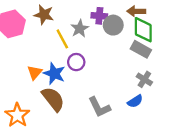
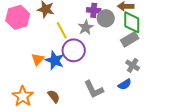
gray star: (80, 29) -> (86, 27), moved
gray rectangle: (141, 49) -> (130, 39), turned -60
purple circle: (76, 62) -> (74, 50), size x1.5
brown semicircle: (53, 99) -> (54, 96), moved, size x0.6

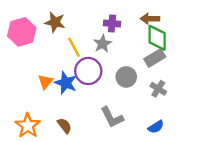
gray circle: (106, 18) -> (126, 77), moved
blue semicircle: (125, 84) -> (156, 127), moved

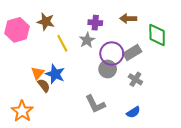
green diamond: (157, 38) -> (157, 35), moved
purple circle: (88, 71) -> (112, 54), moved
brown semicircle: (64, 126) -> (44, 85), moved

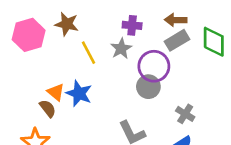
gray rectangle: (132, 53) -> (177, 40), moved
orange triangle: (38, 73) -> (56, 92), turned -32
gray cross: (135, 79) -> (185, 114), moved
brown semicircle: (44, 85) -> (48, 108), moved

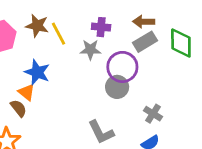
gray star: (121, 49) -> (90, 50), turned 30
yellow line: (89, 53) -> (58, 34), moved
blue star: (79, 93) -> (37, 72), moved

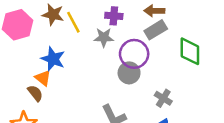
green diamond: (181, 43) -> (190, 51), moved

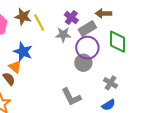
purple cross: (114, 16) -> (71, 17), turned 32
gray rectangle: (156, 30) -> (87, 29), moved
green diamond: (190, 51) -> (118, 42), moved

